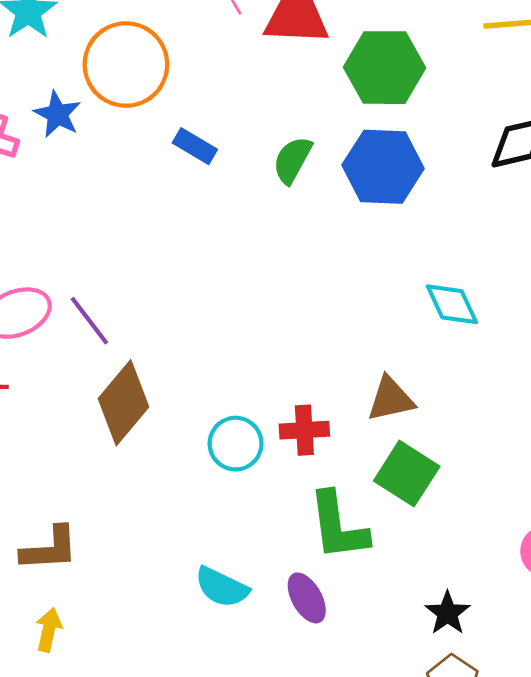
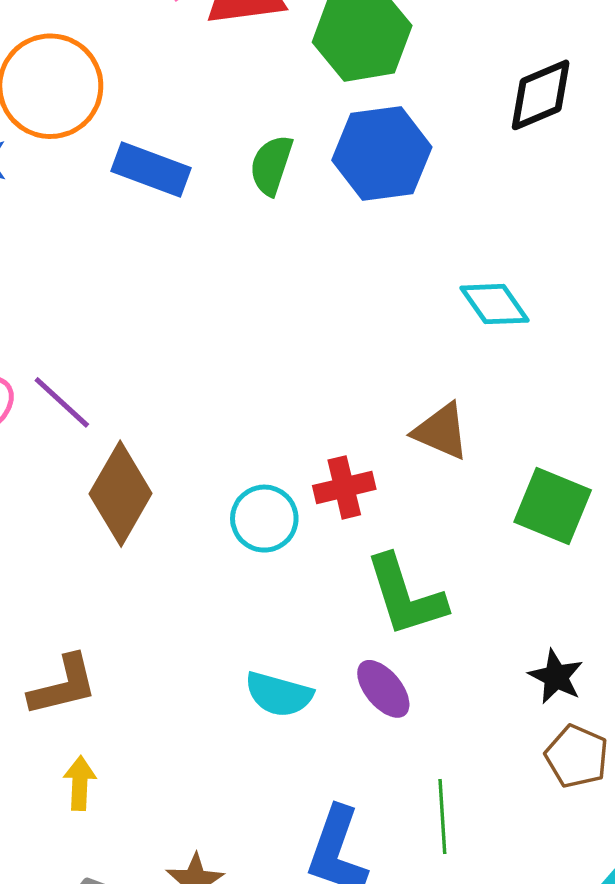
blue rectangle: (195, 146) -> (151, 169), size x1.4
brown triangle: (391, 399) -> (441, 431), turned 46
green square: (407, 474) -> (553, 506), moved

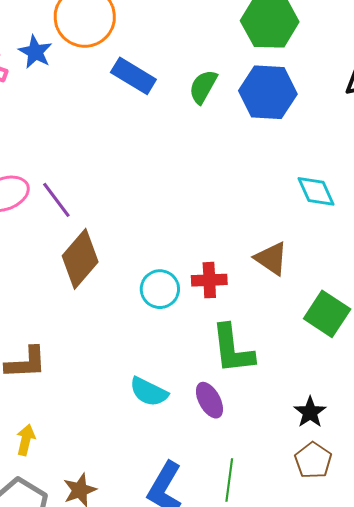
yellow arrow: (80, 783) -> (26, 440), moved

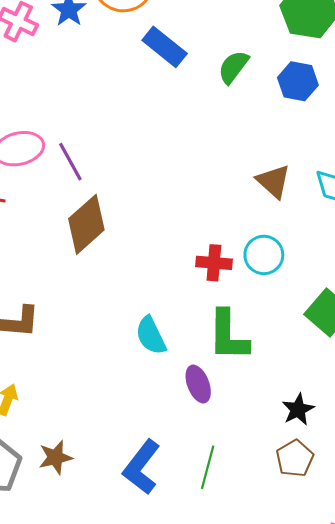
blue hexagon: (268, 92) -> (298, 81), size x0.7
brown triangle: (271, 259) -> (273, 181), moved
cyan circle: (160, 289) -> (264, 255), moved
cyan semicircle: (149, 392) -> (151, 336), moved, turned 30

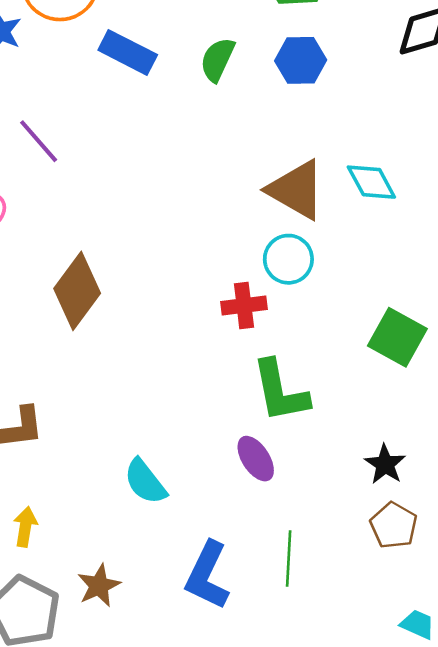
purple line: (70, 162) -> (39, 141), moved
brown triangle: (273, 181) -> (296, 190), size x1.4
cyan circle: (264, 255) -> (288, 259), moved
cyan semicircle: (151, 336) -> (145, 482), moved

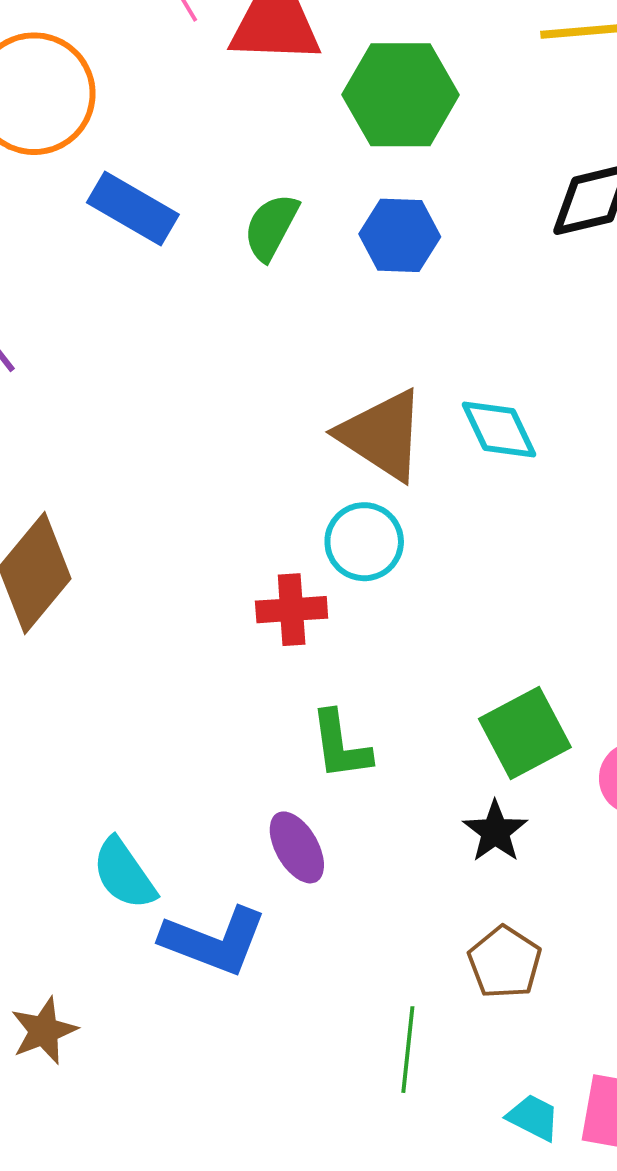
green square: (397, 337) -> (525, 733), moved, turned 30
green L-shape: (280, 391) -> (340, 745), size x0.7
black star: (385, 464) -> (495, 831), moved
green line: (289, 559) -> (408, 1050), moved
blue L-shape: (207, 575) -> (214, 941), moved, turned -98

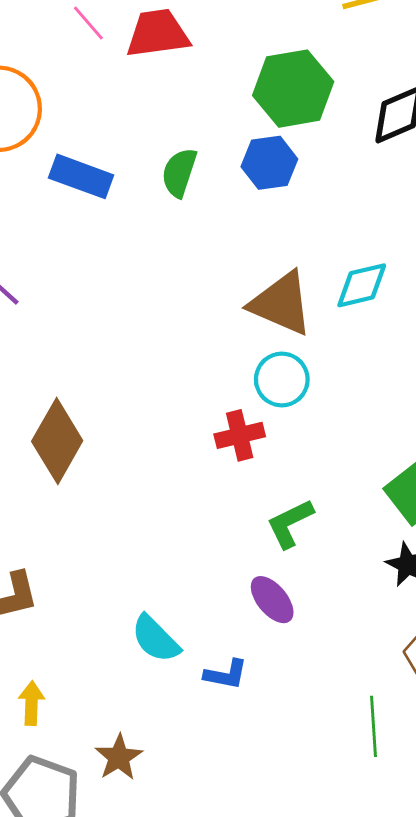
green hexagon: (400, 95) -> (293, 89), moved
cyan diamond: (499, 429) -> (362, 285), turned -68
green L-shape: (340, 745) -> (290, 524), turned 82
blue L-shape: (214, 941) -> (226, 674), size x0.6

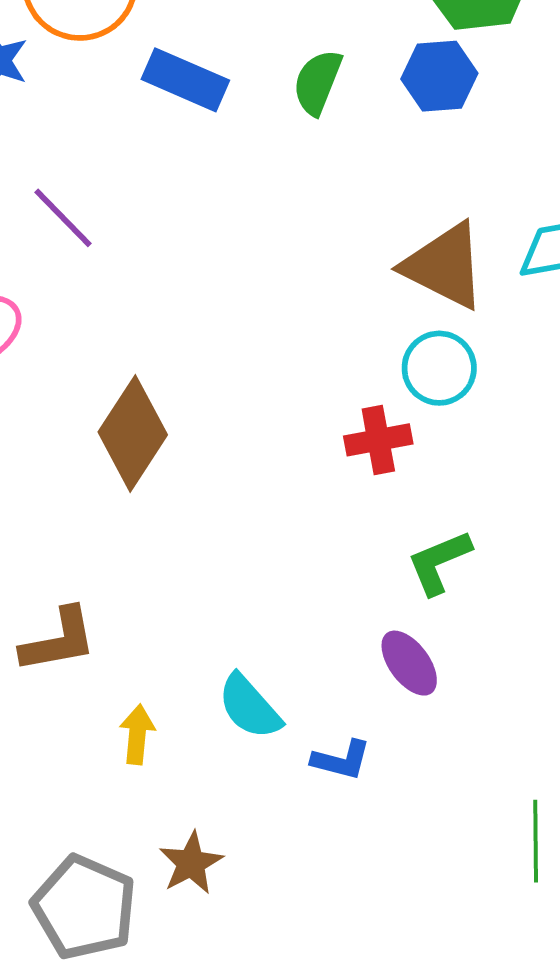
yellow arrow: (31, 703) -> (137, 734), moved

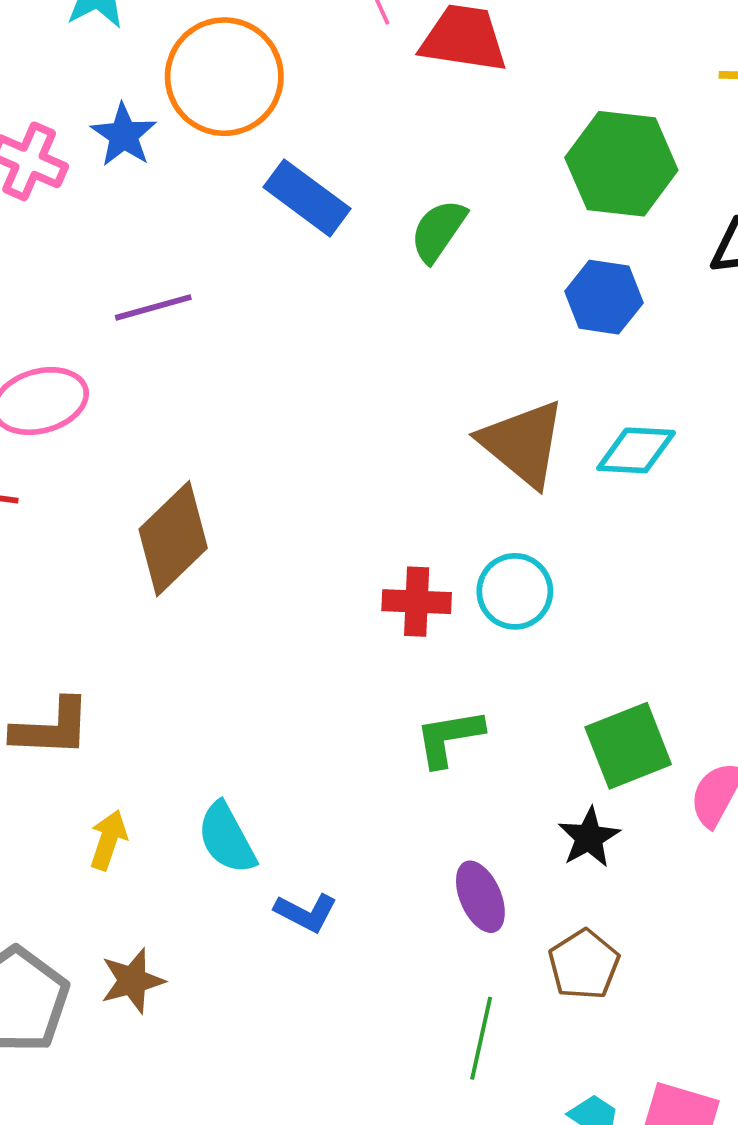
blue hexagon: (439, 76) -> (604, 297), moved
purple line: (63, 218) -> (153, 307), turned -74
cyan circle: (439, 368) -> (515, 591), moved
purple ellipse: (409, 663) -> (480, 897), moved

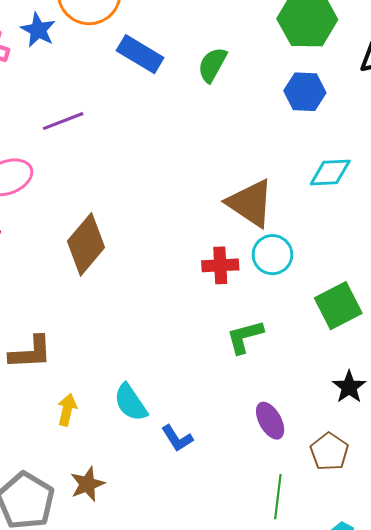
brown triangle: (523, 443) -> (250, 203), moved
green square: (628, 746) -> (338, 306), moved
black star: (589, 837) -> (349, 387), moved
blue L-shape: (306, 913) -> (177, 438), turned 36

